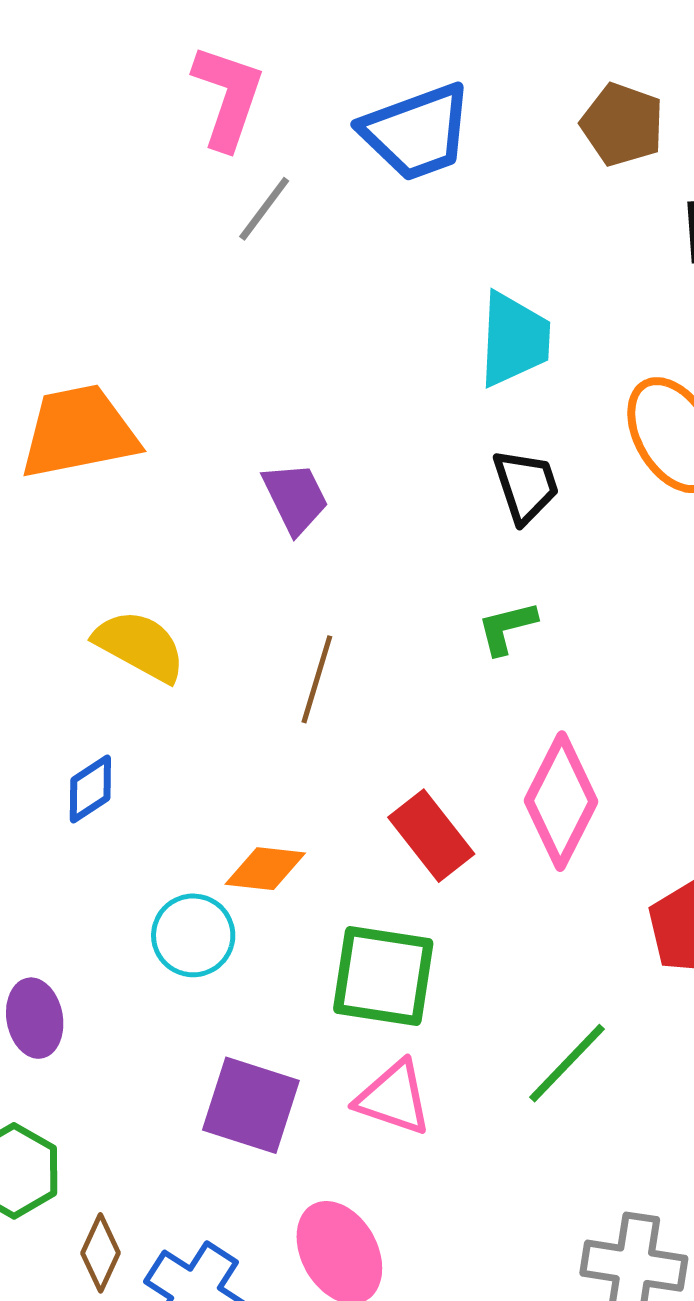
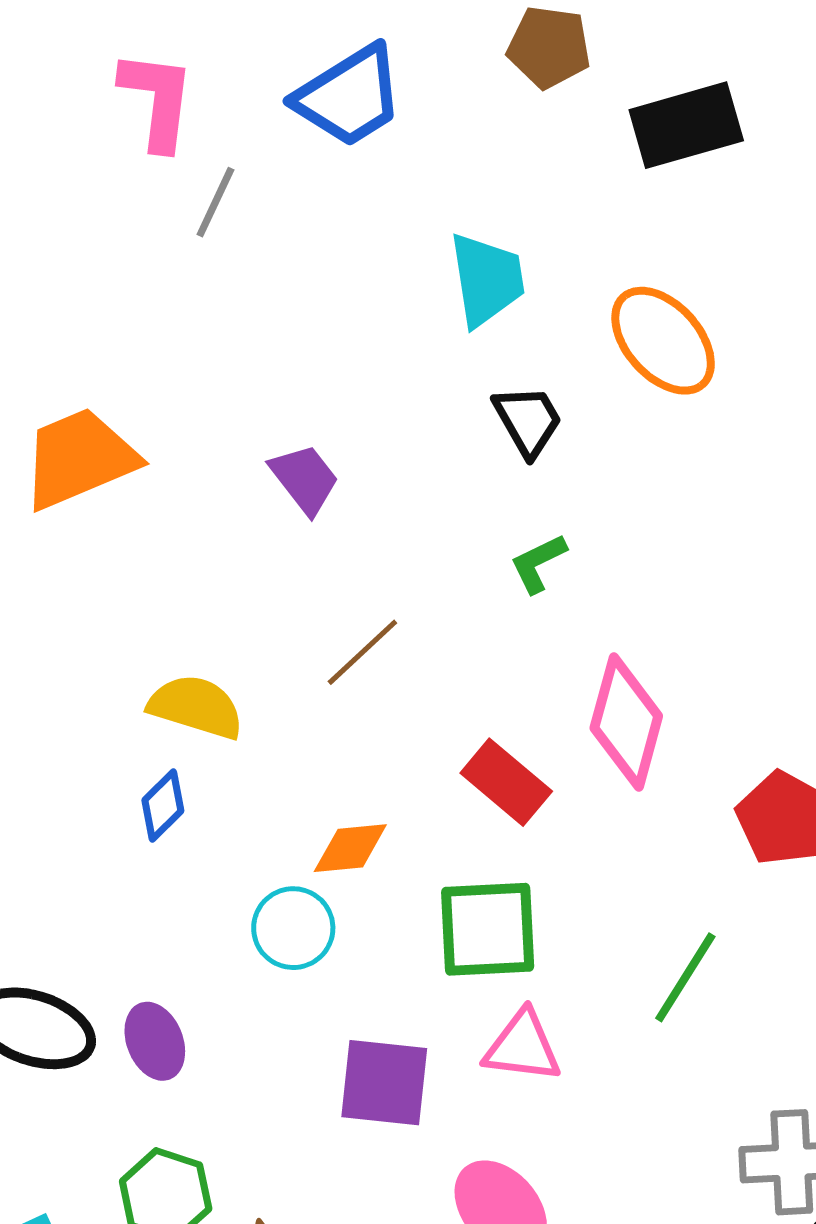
yellow semicircle: (140, 646) -> (196, 707), moved
brown line: (317, 679) -> (362, 652), turned 42

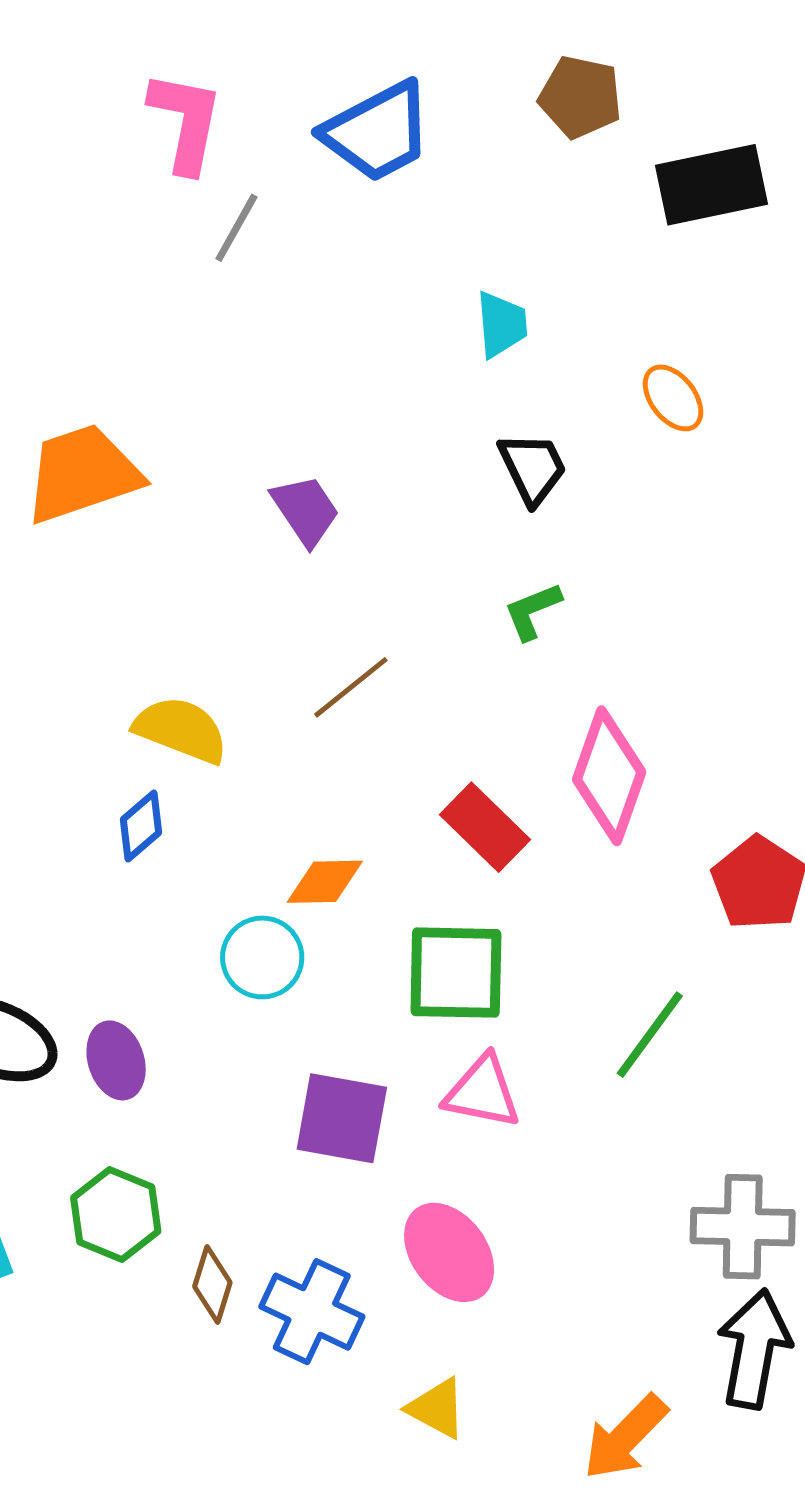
cyan trapezoid: (487, 279) -> (502, 324), size x0.7
orange ellipse: (663, 341) -> (673, 398), size x0.6

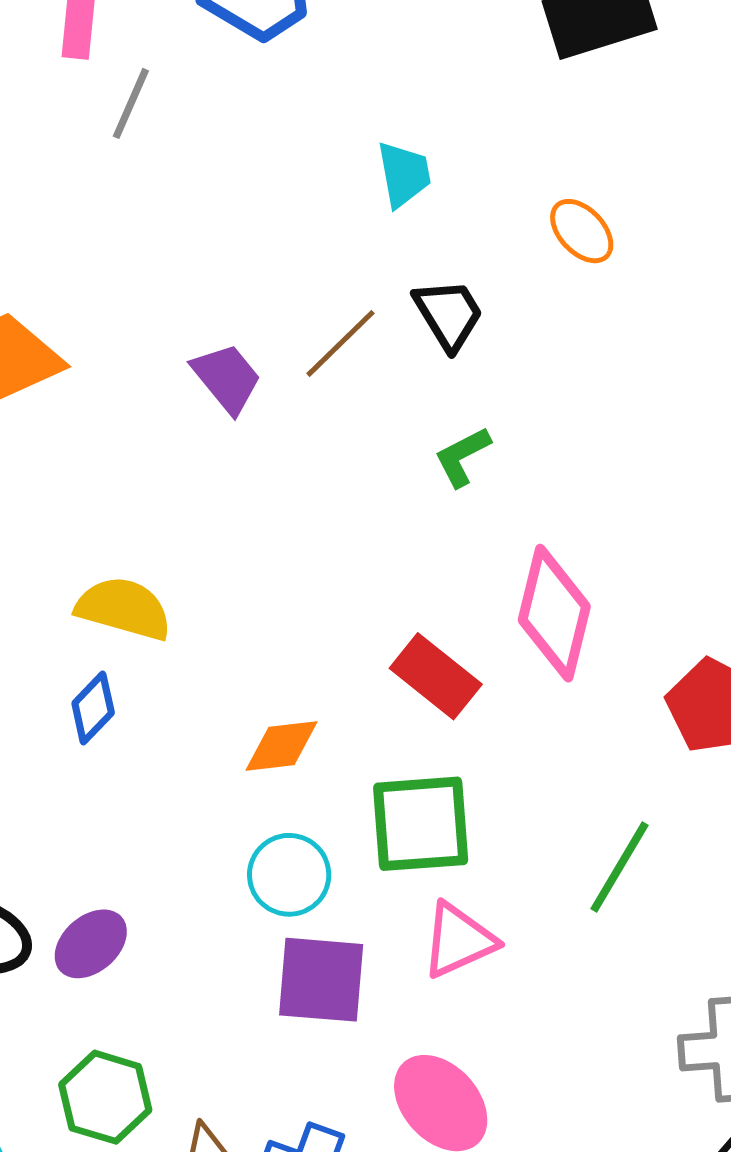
brown line: (351, 687) -> (340, 343), moved
cyan circle: (262, 957) -> (289, 875), moved
purple ellipse: (116, 1060) -> (91, 944), turned 72
pink triangle: (482, 1092) -> (459, 940), turned -30

